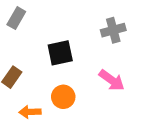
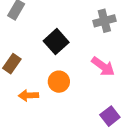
black square: (60, 53) -> (56, 42), turned -30

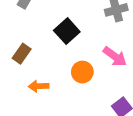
orange circle: (59, 82) -> (82, 72), moved

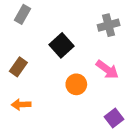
orange arrow: (39, 86) -> (21, 105), moved

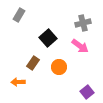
brown rectangle: (18, 67) -> (33, 63), moved
pink arrow: (107, 70) -> (80, 46), moved

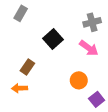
brown rectangle: (33, 63) -> (27, 67), moved
orange circle: (59, 67) -> (79, 80), moved

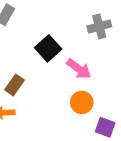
pink arrow: (89, 48) -> (79, 69), moved
purple square: (97, 99) -> (105, 127), turned -32

